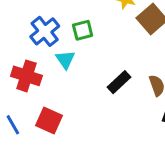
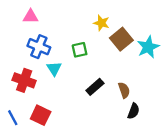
green square: (83, 30) -> (80, 50), moved
blue cross: (45, 31) -> (39, 47), turned -30

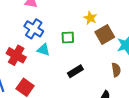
cyan triangle: (54, 69) -> (43, 50), turned -48
brown semicircle: (124, 90) -> (116, 70), moved

